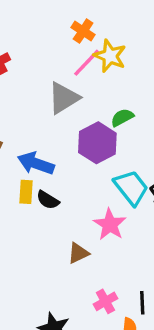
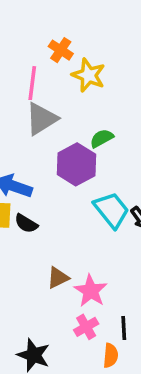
pink line: (87, 63) -> (32, 83), moved, turned -36
pink star: (110, 225) -> (91, 291), moved

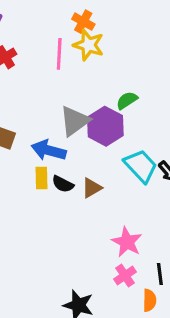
yellow star: (89, 75) -> (89, 45), moved
gray triangle: (41, 119) -> (75, 121), moved
brown triangle: (58, 278) -> (92, 188), moved

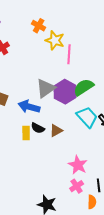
orange cross: (83, 22) -> (39, 26), moved
pink line: (59, 54) -> (69, 54), moved
green semicircle: (127, 100) -> (84, 87), moved, size x1.5
yellow rectangle: (42, 178) -> (26, 133), moved

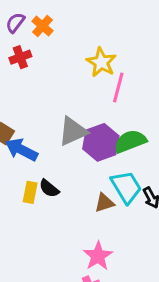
orange cross: (39, 26) -> (43, 26), moved
blue arrow: (29, 107) -> (21, 150), moved
brown triangle: (56, 131) -> (104, 203), moved

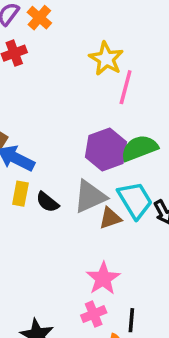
gray triangle: (73, 131) -> (90, 197), moved
yellow rectangle: (30, 192) -> (20, 194), moved

